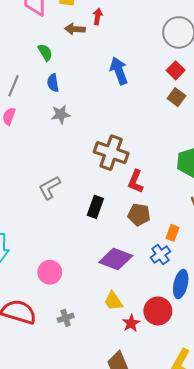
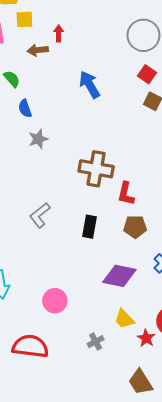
gray cross: (66, 318) -> (96, 342), moved

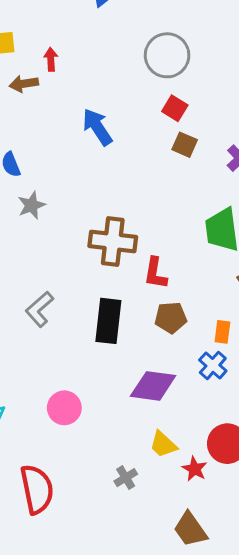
black rectangle: (90, 227) -> (108, 321), size x1.4
pink circle: (55, 301) -> (64, 408), moved
red semicircle: (30, 346) -> (37, 489), turned 75

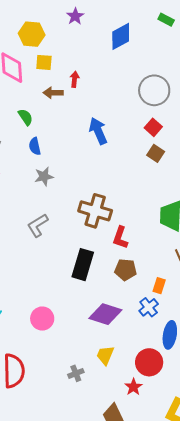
gray L-shape: (40, 309) -> (38, 225), moved
yellow trapezoid: (163, 444) -> (105, 355), turned 60
red star: (195, 469) -> (133, 387), moved

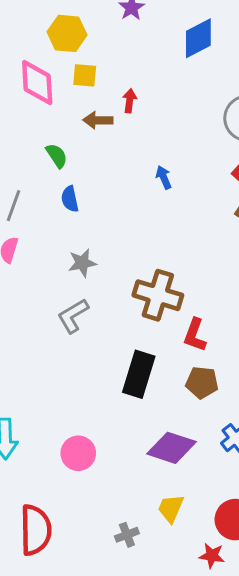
blue arrow: (98, 131) -> (164, 177), size x0.6
gray star: (44, 177) -> (82, 263), moved
red star: (133, 387) -> (212, 556), turned -30

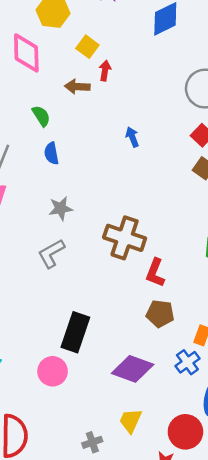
yellow square: (85, 75) -> (87, 47), moved, turned 30
black rectangle: (139, 374) -> (75, 332), moved

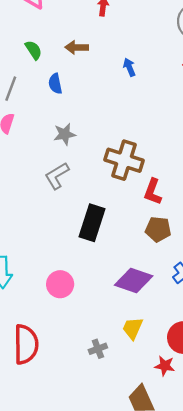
brown arrow: (77, 87) -> (77, 47), moved
green semicircle: (41, 116) -> (33, 50), moved
black rectangle: (75, 332) -> (92, 223), moved

